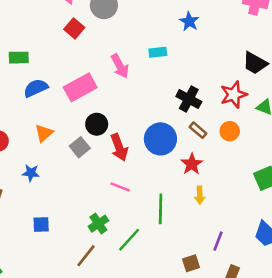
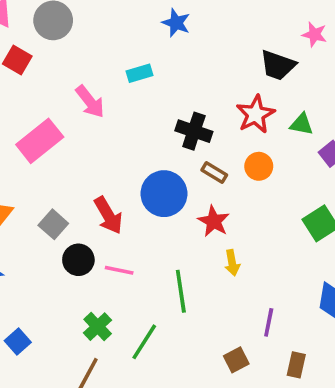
black circle: (97, 124) -> (78, 260), moved
blue square: (41, 225) -> (18, 342), turned -30

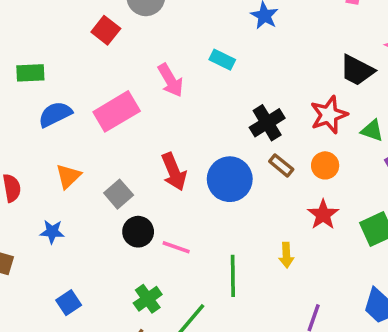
cyan rectangle: (140, 73) -> (222, 60), turned 35
black cross: (194, 131) -> (267, 123), turned 32
red arrow: (108, 215) -> (174, 172), moved
red star: (214, 221) -> (323, 215), moved

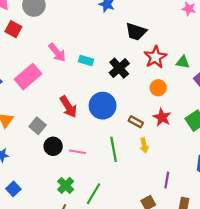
cyan rectangle: (222, 60) -> (86, 61), moved
black trapezoid: (357, 70) -> (136, 32), moved
brown rectangle: (281, 165) -> (136, 122), moved
green line: (233, 276) -> (114, 149), moved
blue square: (69, 303) -> (13, 189), moved

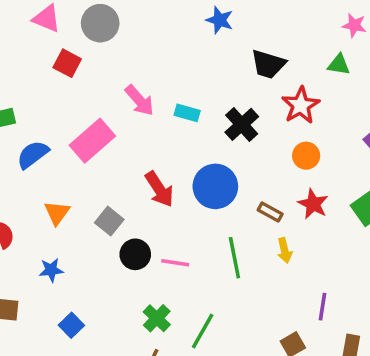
green triangle: (183, 62) -> (339, 65), moved

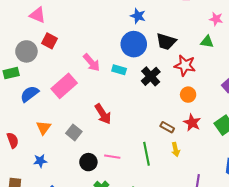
gray circle: (100, 23) -> (26, 51), moved
red star: (301, 105) -> (185, 65), turned -30
blue circle: (215, 186) -> (134, 44), moved
black circle: (135, 254) -> (88, 162), moved

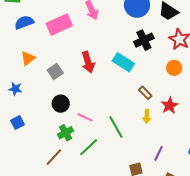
cyan rectangle: (119, 70) -> (123, 62), moved, size x1.5
red star: (192, 123) -> (170, 106), moved
green line: (147, 154) -> (116, 127), moved, turned -35
pink line: (112, 157) -> (85, 117), moved

